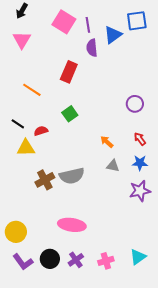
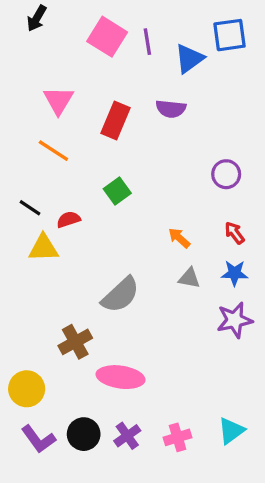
pink triangle: (22, 40) -> (58, 100), moved
purple semicircle: (92, 48) -> (171, 109), moved, turned -78
gray semicircle: (72, 176) -> (121, 295), turned -30
brown cross: (45, 180) -> (75, 342), moved

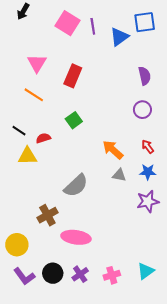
purple semicircle: (171, 109) -> (145, 76), moved, turned -108
orange arrow: (179, 238) -> (113, 150), size x1.5

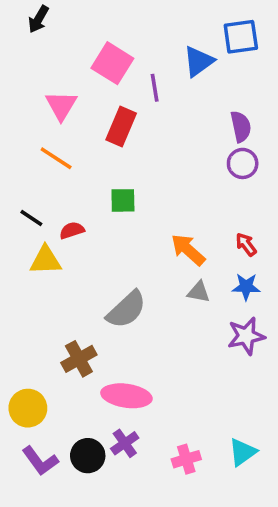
pink square: (68, 23) -> (112, 63), moved
purple line: (93, 26) -> (155, 88), moved
purple circle: (142, 110) -> (243, 163), moved
green square: (74, 120) -> (123, 200), turned 35
purple cross: (80, 274) -> (125, 443), moved

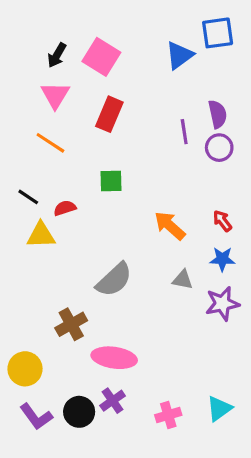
black arrow: (38, 19) -> (57, 55), moved
purple line: (155, 88) -> (184, 132), moved
gray triangle: (199, 292) -> (183, 280), moved

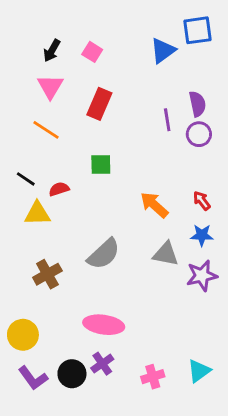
pink square: (101, 57) -> (92, 52), size x0.6
gray triangle: (183, 280) -> (166, 254), size x1.4
brown cross: (71, 324) -> (47, 274), moved

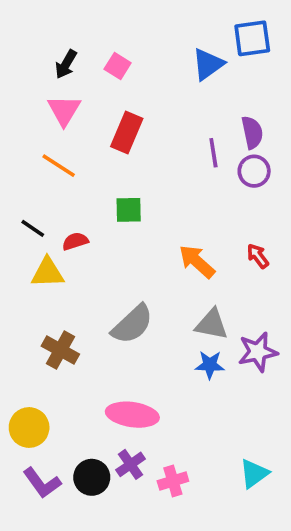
blue star: (202, 235) -> (210, 365), moved
brown cross: (47, 274) -> (60, 350), turned -32
pink cross: (153, 377) -> (173, 481), moved

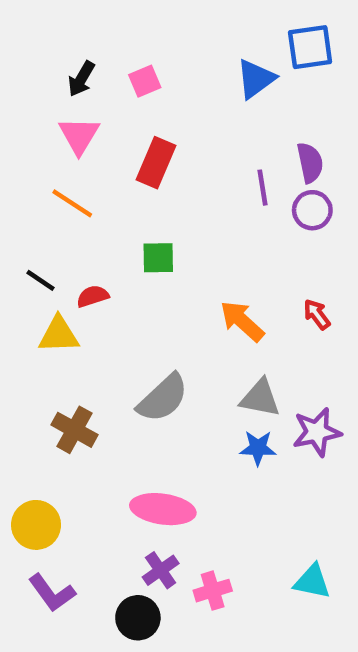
pink square: (118, 66) -> (145, 81), turned 35
cyan triangle: (254, 474) -> (312, 582), turned 48
black circle: (92, 477) -> (138, 618), moved

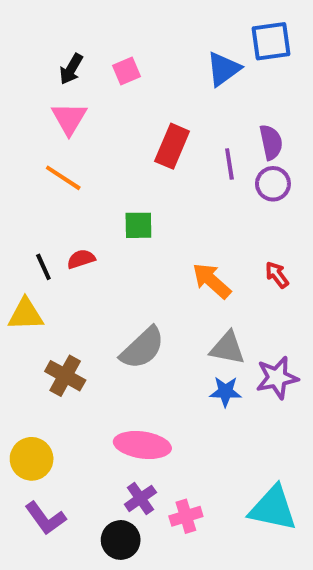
red rectangle: (156, 163) -> (172, 146), moved
black line: (41, 280) -> (43, 267), moved, turned 32
yellow triangle: (59, 335) -> (26, 314), moved
cyan triangle: (312, 582) -> (273, 508), size x1.5

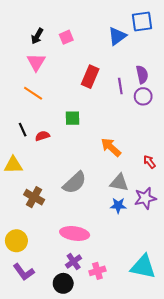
black line: (43, 267) -> (23, 130), moved
red arrow: (277, 275) -> (149, 162), moved

